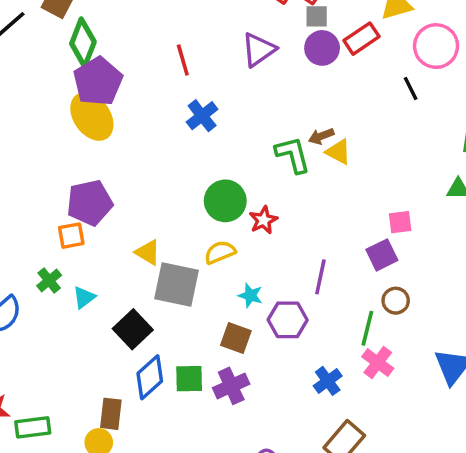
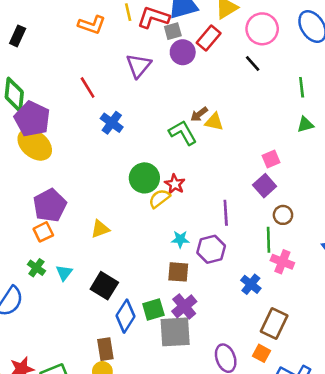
yellow triangle: (148, 252) -> (100, 229), turned -36
yellow semicircle: (220, 252) -> (159, 199), moved
gray square: (177, 284) -> (175, 332), moved

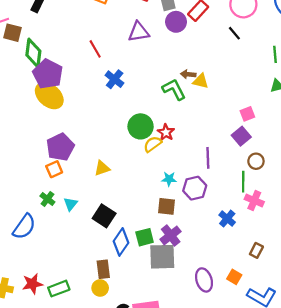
purple triangle: (139, 66) -> (139, 32), turned 40
brown arrow: (199, 114) -> (188, 74), turned 40
brown rectangle: (274, 324) -> (256, 250), moved, size x0.6

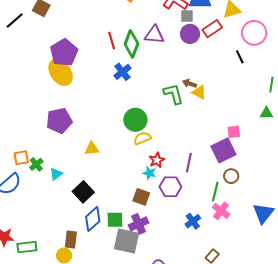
green diamond: (33, 53) -> (131, 44), moved
red star: (166, 132) -> (157, 160), moved
purple square: (241, 136) -> (223, 150), size x1.4
orange square: (54, 169) -> (21, 158), moved

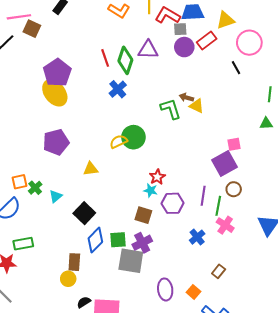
yellow semicircle: (142, 138) -> (119, 141), moved
purple line: (189, 163) -> (203, 196), moved
green rectangle: (27, 247) -> (23, 244), moved

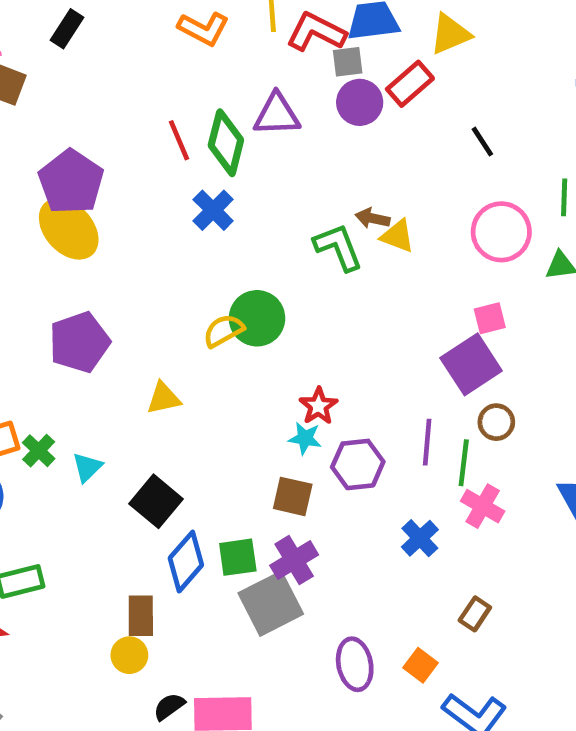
pink circle: (249, 43) -> (501, 232), moved
gray square: (131, 261) -> (271, 604), turned -32

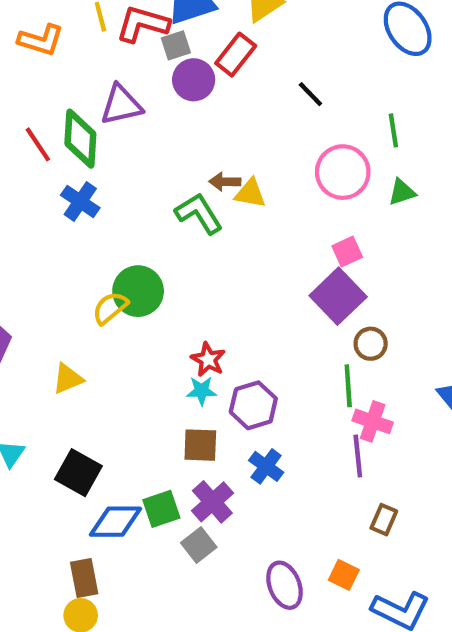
purple line: (427, 442) -> (358, 456), moved
blue cross: (420, 538) -> (266, 466), moved
blue diamond: (186, 562) -> (115, 522), turned 60
gray square: (271, 604) -> (199, 545), size x0.6

